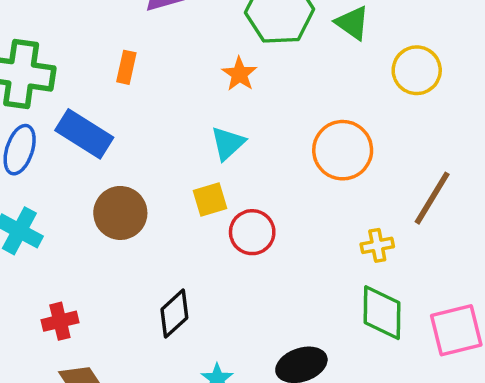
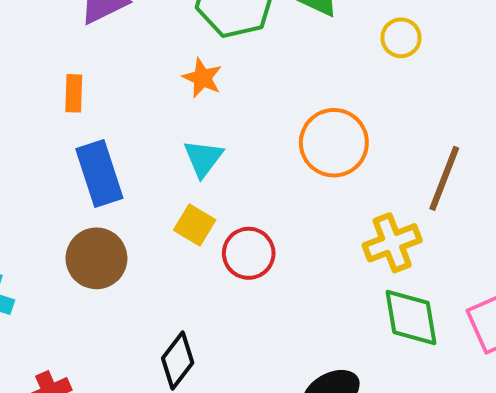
yellow circle: (417, 70) -> (401, 38), size x0.7
blue rectangle: (84, 134) -> (99, 174), moved, turned 50
yellow square: (210, 199) -> (195, 225), turned -32
yellow cross: (377, 245) -> (392, 243), size x1.5

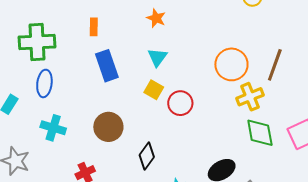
orange circle: (334, 143) -> (231, 64), moved
brown circle: (96, 258) -> (108, 127), moved

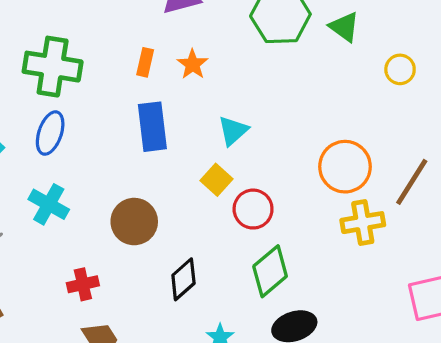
orange star: (156, 18) -> (193, 64), moved
green diamond: (260, 133) -> (270, 271), moved, turned 48

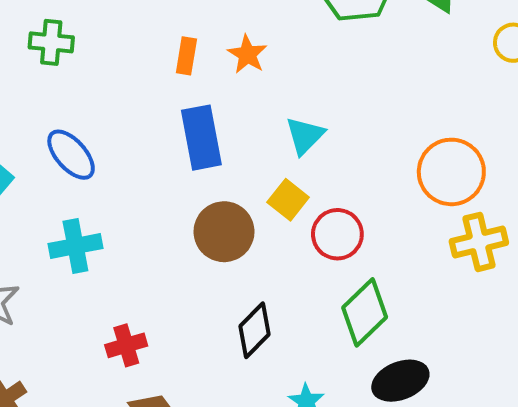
green cross: (53, 67) -> (51, 42), moved, size x0.6
blue ellipse: (50, 133) -> (71, 155), turned -57
cyan cross: (49, 204) -> (75, 246), turned -36
brown circle: (134, 222) -> (224, 232), moved

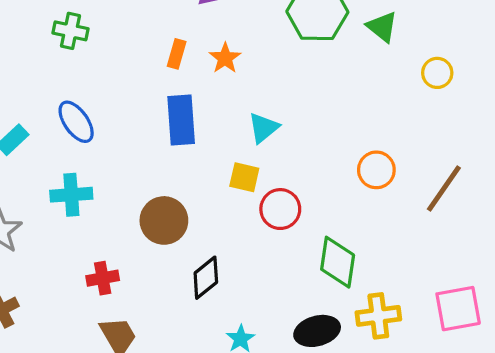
orange circle: (451, 172) -> (376, 170), size x0.7
yellow square: (288, 200) -> (244, 177), turned -32
brown circle: (224, 232) -> (164, 220), moved
yellow cross: (479, 242) -> (378, 316), moved
green diamond: (365, 312) -> (338, 262), moved, turned -44

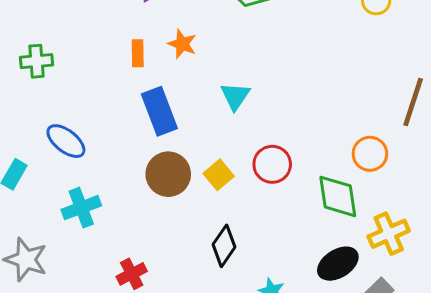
orange circle: (376, 170) -> (370, 154), moved
yellow square: (244, 177) -> (219, 175), moved, turned -36
brown circle: (164, 220) -> (168, 174), moved

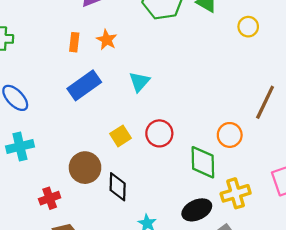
blue rectangle: (159, 111) -> (84, 85), turned 68
brown circle: (168, 174) -> (85, 168), moved
black diamond: (224, 246) -> (118, 187), turned -40

